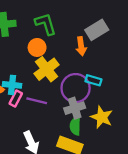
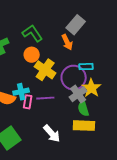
yellow star: (102, 117) -> (91, 88), moved, turned 30

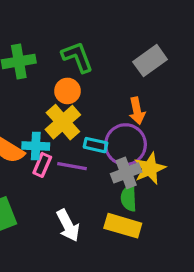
orange arrow: (67, 42) -> (137, 111), moved
cyan rectangle: (86, 67) -> (96, 145), moved
yellow cross: (45, 70) -> (63, 122), moved

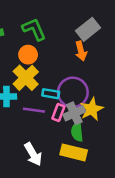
orange arrow: (137, 111) -> (81, 51), moved
pink rectangle: (42, 165) -> (58, 112), moved

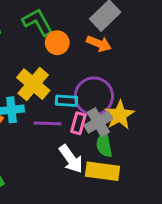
orange arrow: (81, 51) -> (99, 44), turned -48
orange circle: (28, 55) -> (57, 43), moved
white arrow: (33, 154) -> (71, 159), moved

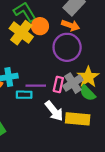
yellow cross: (33, 84) -> (21, 33), moved
purple circle: (94, 96) -> (67, 47), moved
cyan rectangle: (66, 101) -> (24, 95), moved
green semicircle: (104, 145) -> (87, 93), moved, turned -30

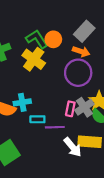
orange circle: (40, 26) -> (53, 39), moved
purple line: (36, 86) -> (55, 127), moved
white arrow: (54, 111) -> (73, 147), moved

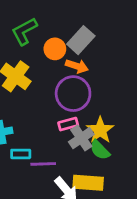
green L-shape: (37, 39) -> (24, 31), moved, turned -85
orange circle: (53, 39) -> (55, 49), moved
pink rectangle: (70, 109) -> (68, 124), moved, turned 64

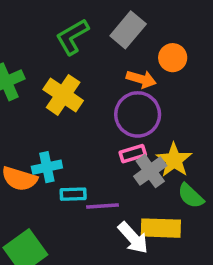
gray rectangle: (81, 40) -> (128, 30), moved
orange circle: (55, 49) -> (173, 58), moved
green semicircle: (100, 150) -> (191, 196), moved

